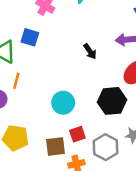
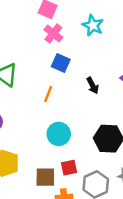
blue square: (30, 37) -> (61, 63), moved
orange line: (16, 81) -> (48, 94), moved

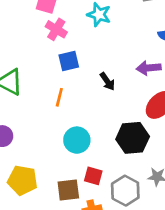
blue square: (61, 63) -> (69, 61), turned -30
red square: (69, 168) -> (93, 176), turned 35

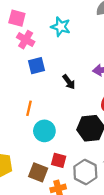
orange line: (59, 97) -> (29, 108), moved
brown square: (68, 190) -> (38, 172), turned 30

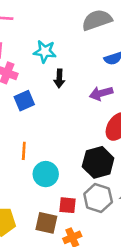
black arrow: (69, 82) -> (59, 78), moved, turned 48
gray hexagon: (85, 172) -> (98, 198), moved

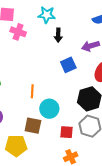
blue square: (24, 101) -> (68, 65), moved
brown square: (46, 223) -> (33, 126), moved

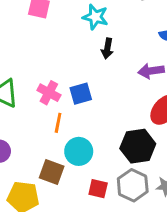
pink cross: (18, 32) -> (49, 93), moved
blue square: (68, 65) -> (81, 94), moved

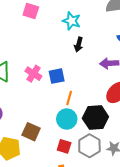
orange line: (58, 123) -> (69, 98), moved
cyan circle: (79, 151) -> (67, 119), moved

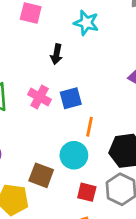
black arrow: (79, 45) -> (56, 54), moved
cyan circle: (67, 119) -> (74, 155), moved

